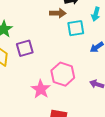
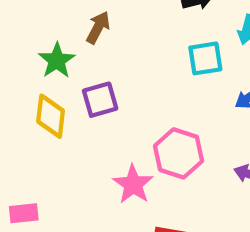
brown arrow: (58, 13) -> (98, 27), moved, turned -63

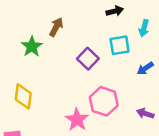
purple square: (100, 100) -> (88, 59), moved, turned -30
yellow diamond: (51, 116) -> (23, 96), moved

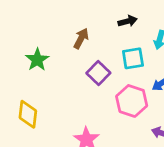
brown arrow: (56, 27) -> (81, 38), moved
pink hexagon: (104, 101) -> (132, 101), moved

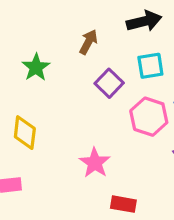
black arrow: (128, 21) -> (144, 21), size x1.5

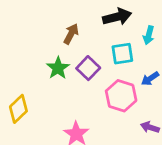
green star: (36, 67) -> (58, 68), moved
yellow diamond: (25, 133) -> (18, 109), turned 40

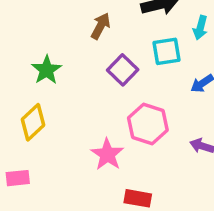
green star: (58, 68) -> (47, 70), moved
pink hexagon: (121, 96) -> (148, 124), moved

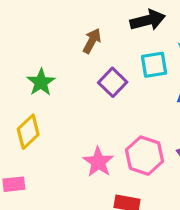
pink hexagon: (148, 124) -> (144, 156), moved

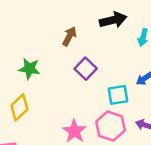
cyan square: (154, 65) -> (118, 95), moved
green star: (41, 82) -> (29, 69), turned -30

